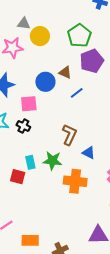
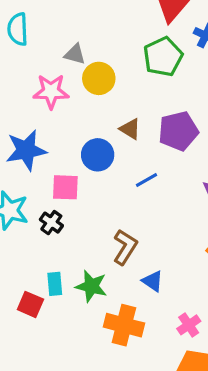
green pentagon: (79, 36) -> (163, 57), moved
brown triangle: (65, 72) -> (130, 129), moved

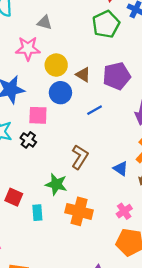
yellow circle: (99, 78) -> (56, 65), moved
blue triangle: (153, 281) -> (121, 168), moved
cyan rectangle: (55, 284) -> (37, 213), moved

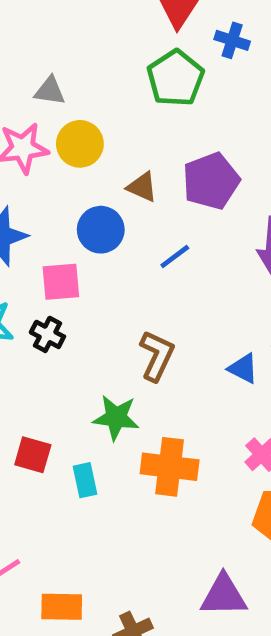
yellow circle: (56, 65) -> (80, 144), moved

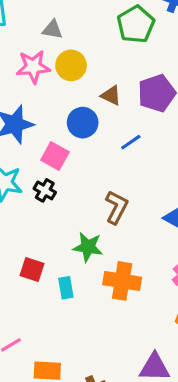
pink square: (61, 282) -> (55, 156), turned 32

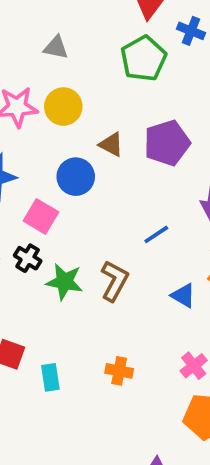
gray triangle: (53, 30) -> (56, 48), moved
blue line: (131, 142) -> (156, 234), moved
green star: (88, 247) -> (64, 282), moved
orange cross: (122, 281) -> (119, 371), size x0.6

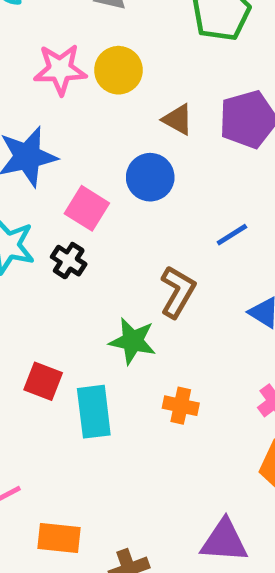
blue circle: (76, 177) -> (150, 177), moved
green star: (64, 282) -> (133, 341), moved
cyan rectangle: (50, 377) -> (94, 412), size x1.5

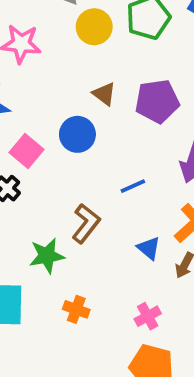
yellow circle: (118, 70) -> (94, 27), moved
green star: (133, 341) -> (47, 256), turned -30

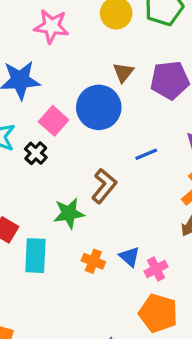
brown triangle: (104, 94) -> (123, 72), turned 30
blue circle: (77, 134) -> (99, 107), size x1.4
blue triangle: (149, 248) -> (130, 257), moved

